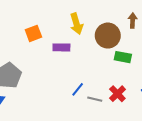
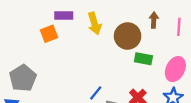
purple rectangle: (61, 47) -> (64, 16), moved

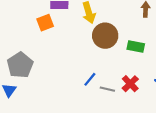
brown circle: (128, 36) -> (105, 36), moved

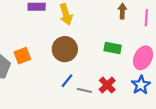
orange square: (45, 23) -> (22, 56), moved
brown circle: (105, 36) -> (65, 49), moved

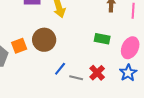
brown circle: (65, 49) -> (44, 40), moved

